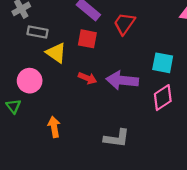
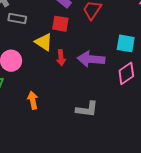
yellow triangle: (56, 53) -> (44, 42), moved
red arrow: (87, 78) -> (61, 58), turned 63

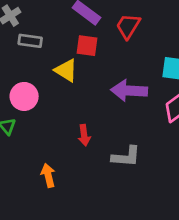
red arrow: (61, 58) -> (84, 135), moved
orange arrow: (33, 100) -> (48, 175), moved

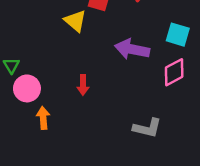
pink circle: (24, 96) -> (27, 88), moved
gray L-shape: (126, 157) -> (147, 128), moved

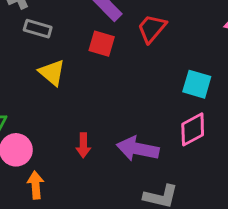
yellow triangle: (75, 21) -> (52, 73), moved
purple arrow: (132, 49) -> (138, 149), moved

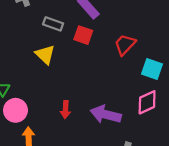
red trapezoid: (152, 28) -> (125, 45), moved
gray rectangle: (38, 29) -> (53, 24), moved

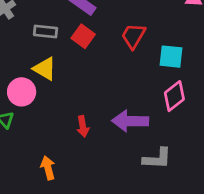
red square: (83, 35) -> (83, 36), turned 30
pink circle: (15, 110) -> (22, 92), moved

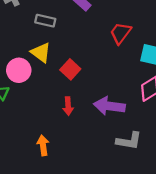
red square: (83, 36) -> (70, 69), moved
orange arrow: (48, 168) -> (43, 145), moved

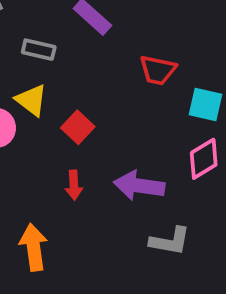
red trapezoid: (121, 33) -> (158, 70), turned -115
orange arrow: (43, 145) -> (34, 247), size x1.4

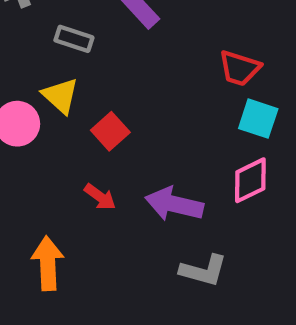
red trapezoid: (158, 70) -> (239, 68), moved
red arrow: (74, 185) -> (100, 197), turned -56

